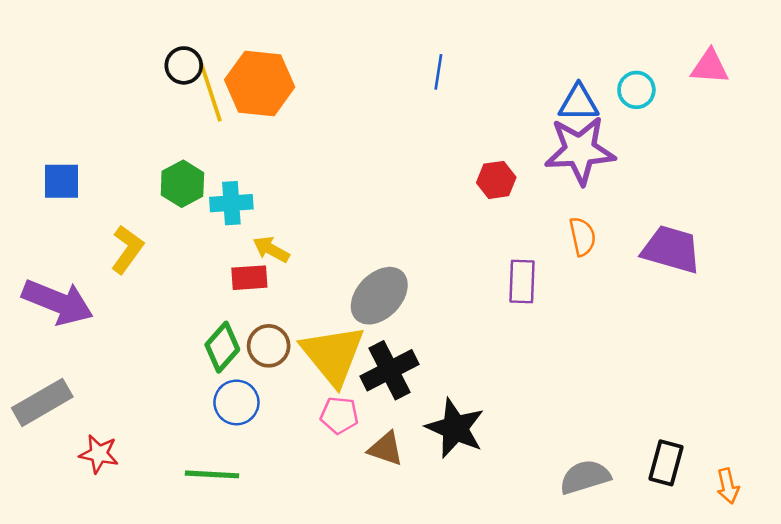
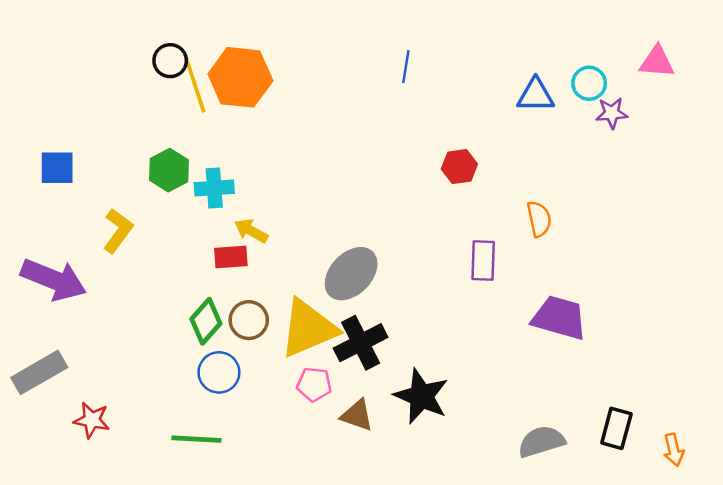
purple star: (580, 150) -> (612, 113), moved, size x0.5
purple trapezoid: (671, 249) -> (559, 318), moved
yellow triangle: (333, 355) -> (308, 328), turned 46

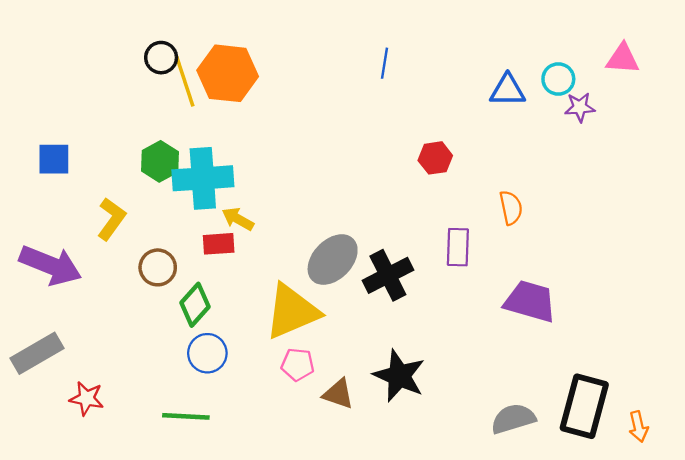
cyan cross: (214, 188) -> (203, 178), size x1.6
brown circle: (249, 320) -> (158, 267), moved
black cross: (361, 343) -> (388, 275), moved
black rectangle: (616, 428) -> (584, 406), size x1.6

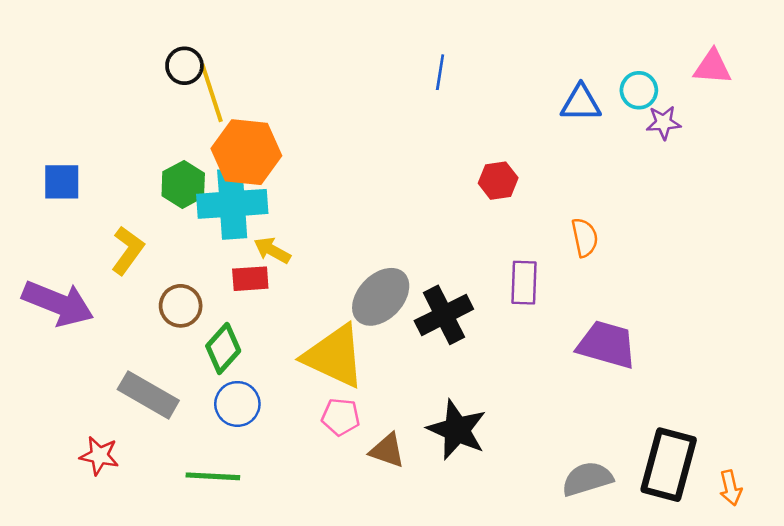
orange hexagon: (228, 73) -> (246, 152), moved
yellow triangle: (292, 311) -> (334, 356), turned 48
gray rectangle: (37, 353) -> (148, 395), moved, turned 60

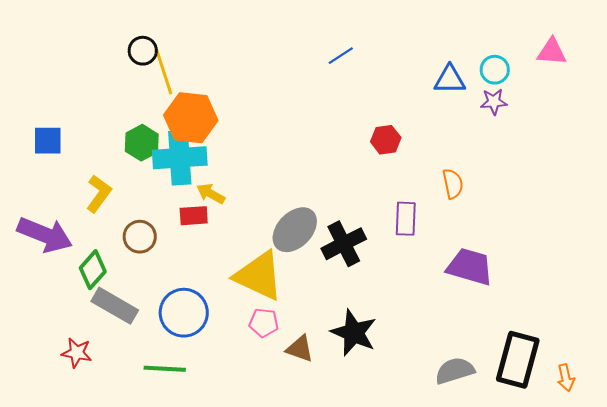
blue line: (440, 72) -> (341, 56), turned 48
purple star: (663, 123) -> (494, 102), moved
green diamond: (223, 348) -> (93, 270), moved
blue circle: (237, 404) -> (184, 313), size x1.4

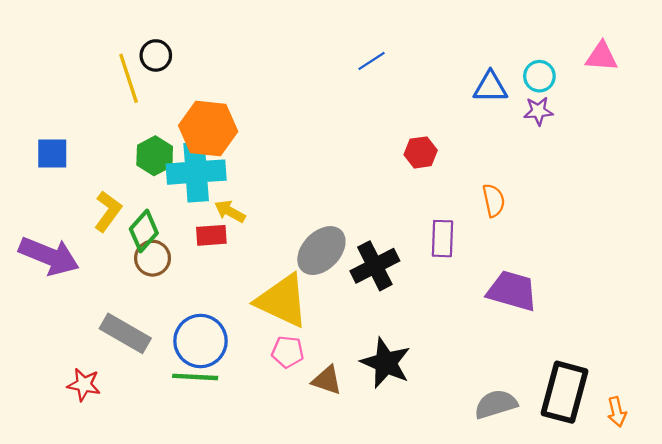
yellow line: (164, 72) -> (129, 78), moved
green diamond: (93, 270) -> (144, 231), moved
green line: (165, 369) -> (195, 377), moved

